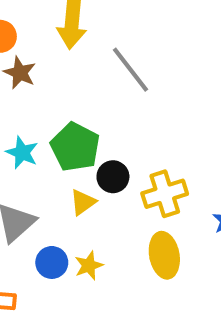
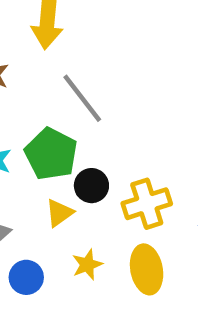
gray line: (130, 70) -> (82, 98), moved
yellow star: (89, 266) -> (87, 265), moved

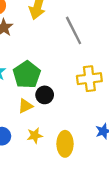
gray line: (82, 98) -> (74, 30), moved
yellow cross: (147, 204) -> (89, 79), moved

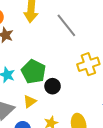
yellow triangle: (25, 106) -> (30, 101), moved

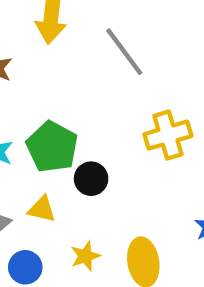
yellow triangle: (30, 101) -> (42, 209), turned 48

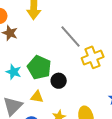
gray line: (124, 52) -> (71, 36), moved

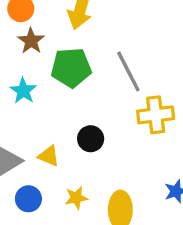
green pentagon: (39, 67) -> (71, 68), moved, turned 30
cyan star: (14, 72) -> (23, 91), moved

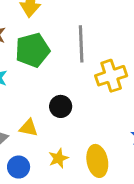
gray line: (128, 71) -> (81, 44), turned 36

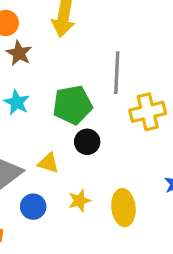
green pentagon: (33, 50) -> (72, 105), moved

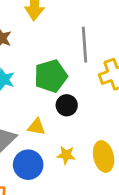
yellow star: (79, 201) -> (66, 155), turned 30
blue circle: (33, 207) -> (28, 165), size x1.4

